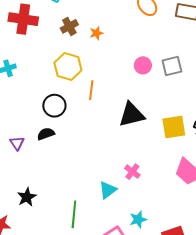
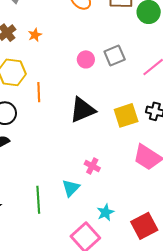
green line: (74, 214) -> (38, 200), moved

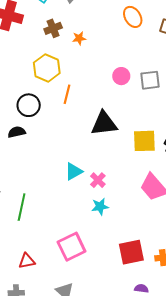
cyan triangle: (71, 188) -> (74, 171), moved
green line: (38, 200) -> (22, 207), moved
cyan star: (105, 212) -> (100, 207), moved

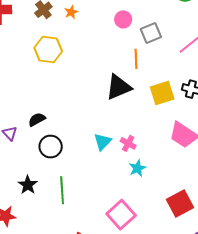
pink circle: (121, 76) -> (123, 19), moved
orange line: (67, 94) -> (136, 59), moved
black circle: (29, 105) -> (51, 147), moved

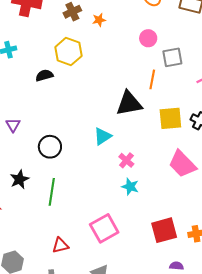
black semicircle: (37, 119) -> (44, 75), moved
cyan triangle: (103, 142) -> (103, 136), moved
cyan star: (137, 168) -> (130, 187), turned 30

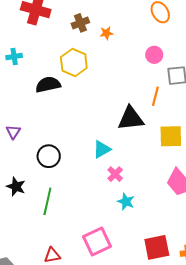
black semicircle: (44, 75) -> (48, 85), size x1.4
pink cross: (126, 160) -> (115, 174), moved
black star: (19, 179) -> (16, 187), turned -30

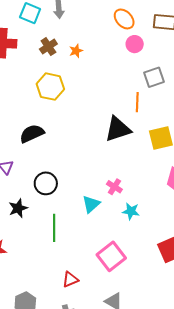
pink circle: (154, 55) -> (135, 44), moved
black semicircle: (48, 85) -> (32, 134), moved
cyan triangle: (102, 149) -> (91, 204), moved
black star: (16, 187) -> (18, 208), moved, turned -30

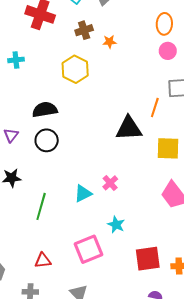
orange ellipse: (124, 19) -> (164, 24), turned 30
black circle: (46, 183) -> (47, 140), moved
cyan star: (131, 211) -> (116, 225), moved

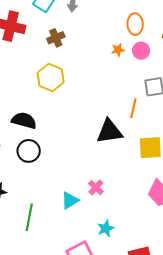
orange star: (109, 42) -> (118, 50), moved
black semicircle: (45, 110) -> (24, 120), turned 30
cyan star: (116, 225) -> (106, 228), turned 30

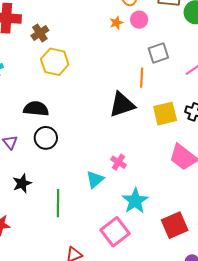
brown cross: (56, 38) -> (40, 33), moved
cyan star: (106, 228) -> (135, 201), size x1.5

